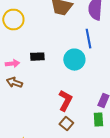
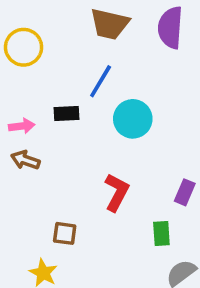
blue line: (88, 39) -> (101, 81), moved, turned 42
green rectangle: (98, 120) -> (161, 233), moved
brown square: (66, 124) -> (65, 233), moved, turned -32

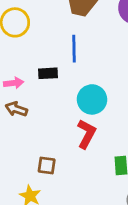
blue line: (101, 81) -> (74, 49), turned -32
cyan circle: (133, 119) -> (92, 99), moved

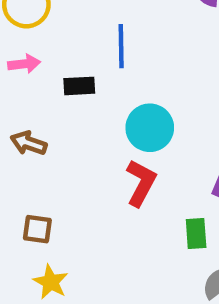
pink arrow: (14, 83) -> (24, 64), moved
brown square: (47, 166) -> (37, 229), moved

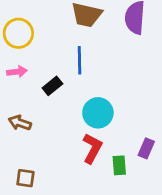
black rectangle: (79, 86) -> (52, 86), turned -36
green rectangle: (196, 234) -> (119, 165), moved

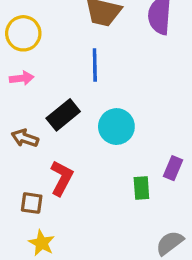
black rectangle: (52, 86) -> (63, 115), moved, size x1.4
red L-shape: (92, 148) -> (62, 178), moved

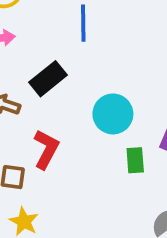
cyan circle: (116, 127) -> (113, 114), moved

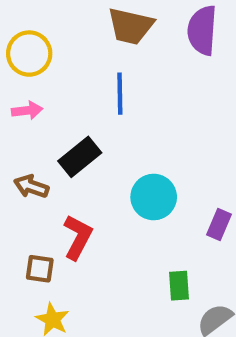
green rectangle: (135, 160) -> (179, 286), moved

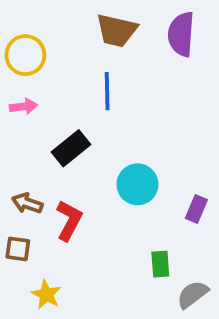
brown arrow: (31, 186) -> (27, 203), moved
brown square: (40, 269) -> (18, 249), moved

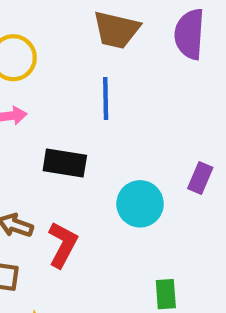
black rectangle: (71, 148) -> (65, 163), turned 48
purple rectangle: (196, 209) -> (200, 178), moved

